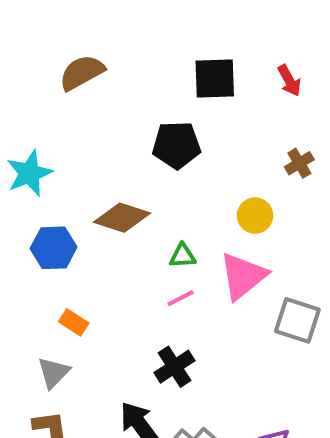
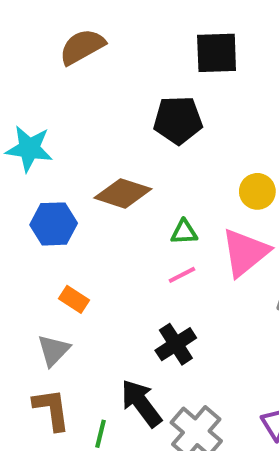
cyan star: (29, 173) -> (29, 149), turned 30

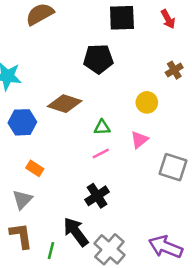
pink triangle: (245, 252) -> (139, 140), size x0.6

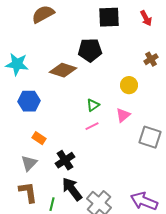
brown diamond: (65, 104) -> (63, 70), moved
green triangle: (102, 127) -> (93, 105), turned -32
black cross: (97, 196) -> (65, 160), moved

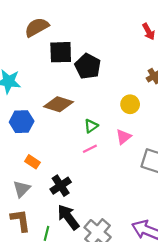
black square: (109, 17) -> (61, 52), moved
black pentagon: (90, 50) -> (88, 66), turned 30
brown diamond: (63, 70) -> (58, 104), moved

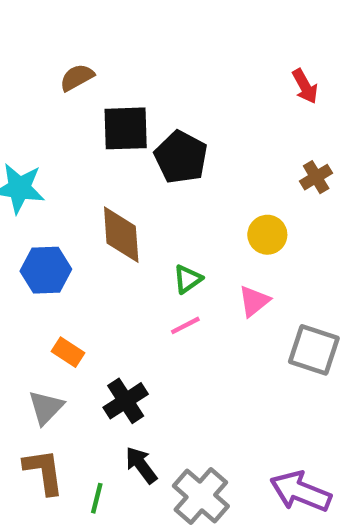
brown semicircle: (37, 27) -> (77, 77), size x0.7
brown diamond: (58, 104) -> (121, 235), turned 68
black arrow: (68, 217) -> (141, 465), size x0.7

